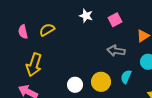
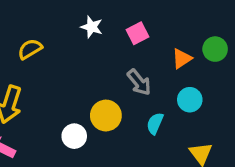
gray arrow: (116, 51) -> (139, 82), turned -138
yellow circle: (101, 82) -> (106, 116), moved

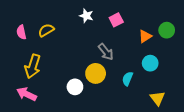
gray arrow: (139, 82) -> (106, 52), moved

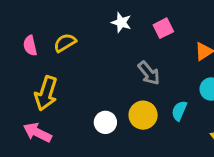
yellow circle: (96, 73) -> (143, 115), moved

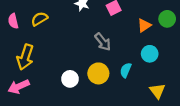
pink arrow: (37, 132) -> (19, 87), turned -50

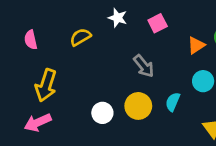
yellow semicircle: (39, 19) -> (80, 37), moved

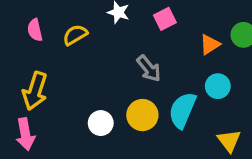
pink semicircle: (31, 40) -> (35, 30), moved
cyan semicircle: (173, 102) -> (182, 110), size x1.6
pink arrow: (38, 123) -> (25, 134), turned -76

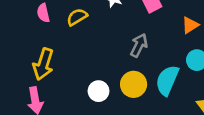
gray arrow: (149, 69) -> (139, 45), turned -115

